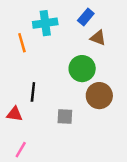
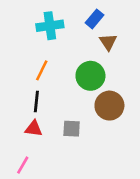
brown triangle: (98, 38) -> (108, 42), turned 35
orange line: (22, 43) -> (42, 70), moved, turned 42
red triangle: (15, 114) -> (34, 129), moved

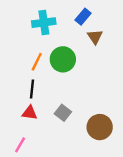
green circle: (90, 76) -> (63, 59), moved
brown circle: (109, 106) -> (100, 127), moved
gray square: (72, 129) -> (63, 113), turned 35

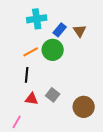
blue rectangle: (83, 17) -> (60, 30), moved
orange line: (37, 62) -> (31, 52), turned 35
red triangle: (30, 113) -> (32, 99), moved

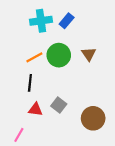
blue rectangle: (60, 30) -> (67, 21), moved
brown triangle: (80, 31) -> (89, 54), moved

